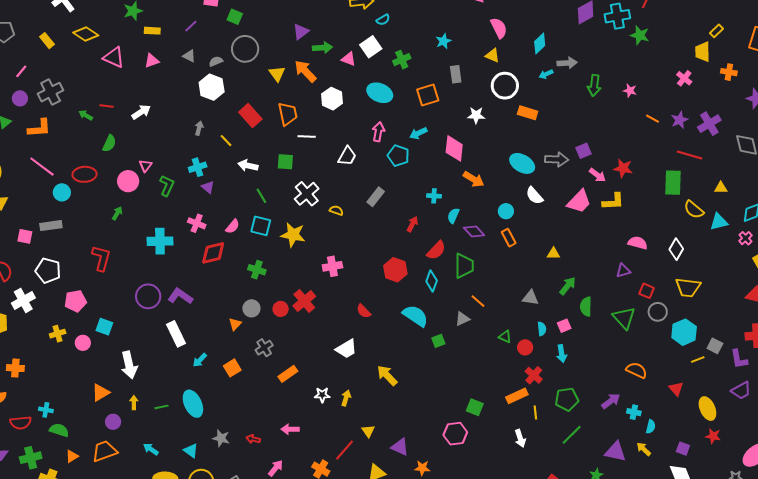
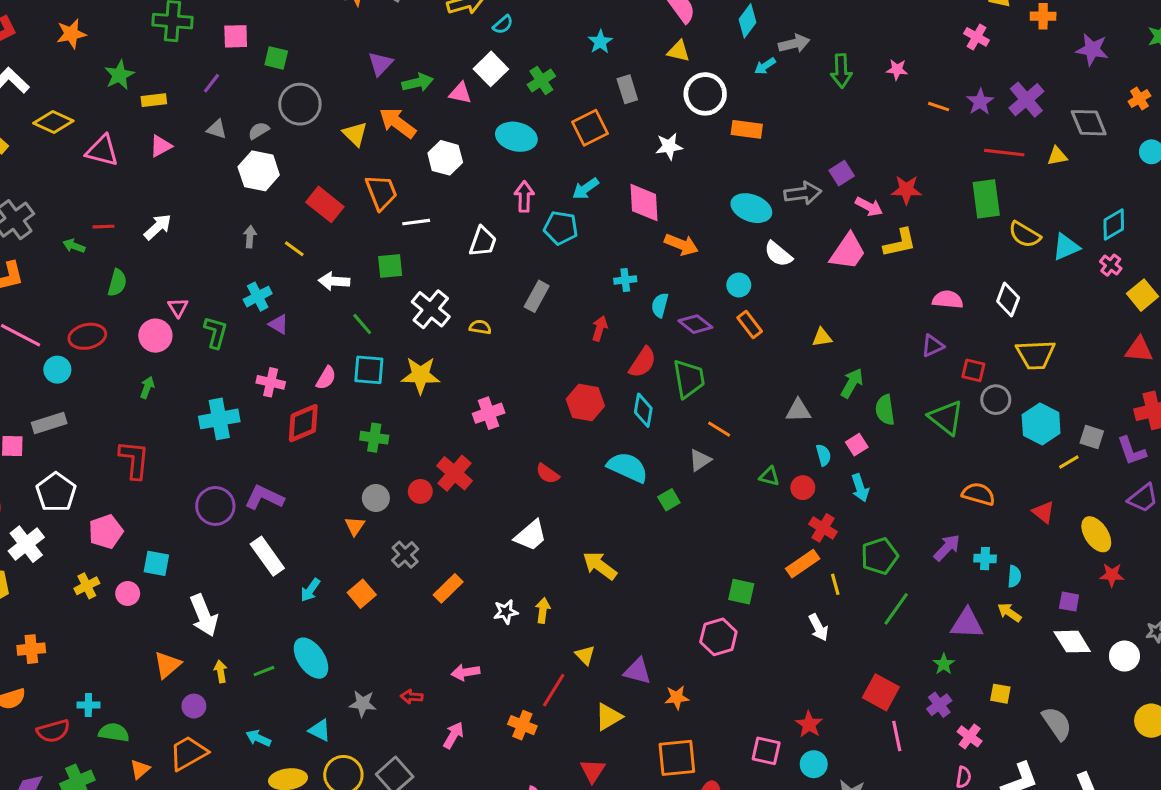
yellow triangle: (721, 188) -> (1057, 156), moved
white pentagon: (48, 271) -> (56, 492), turned 30

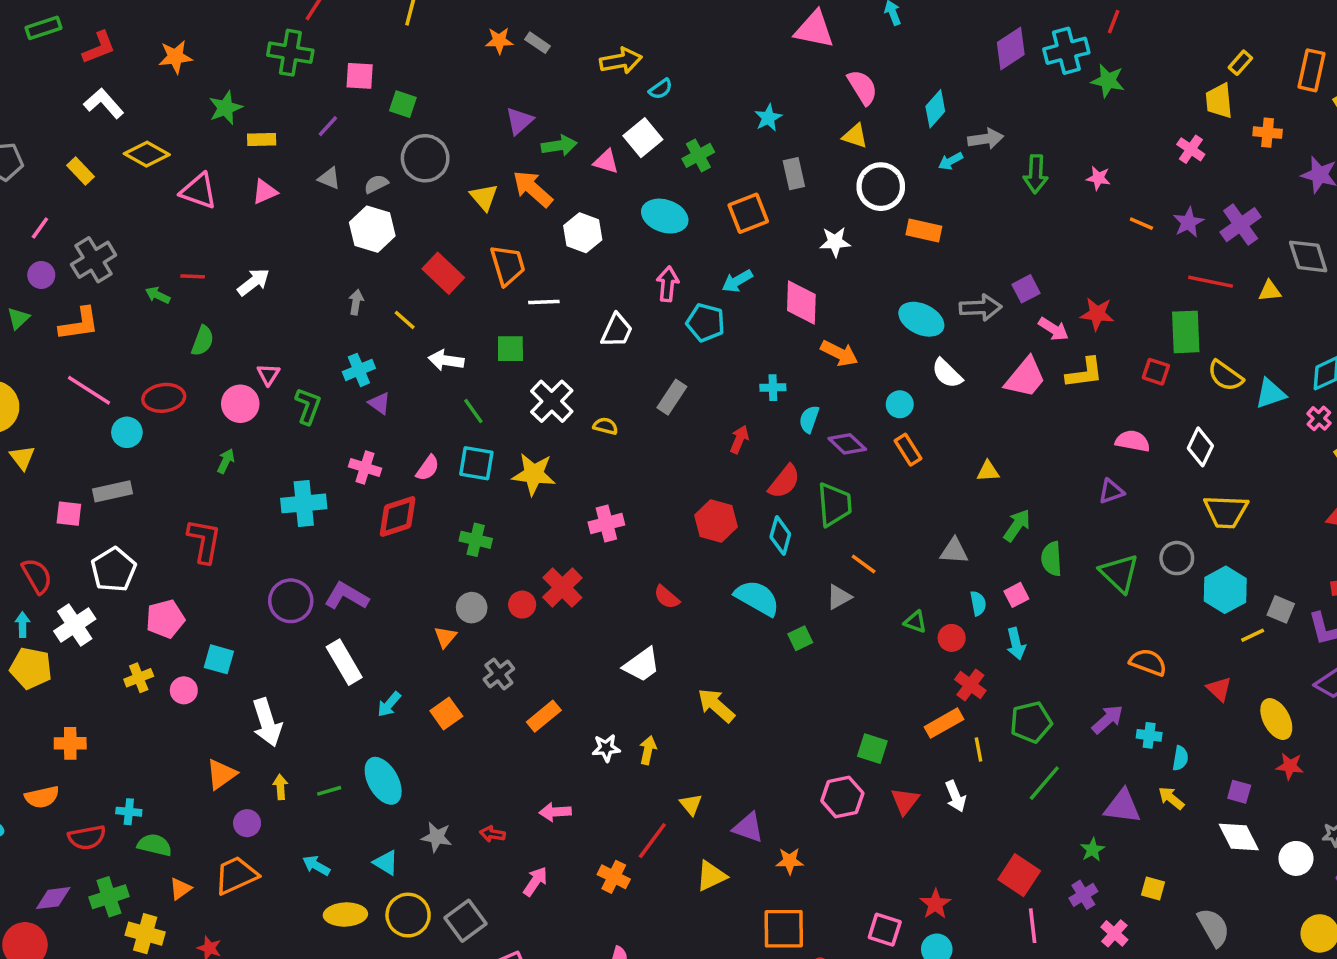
red square: (973, 370) -> (1156, 372), moved
red triangle: (593, 771) -> (905, 801), moved

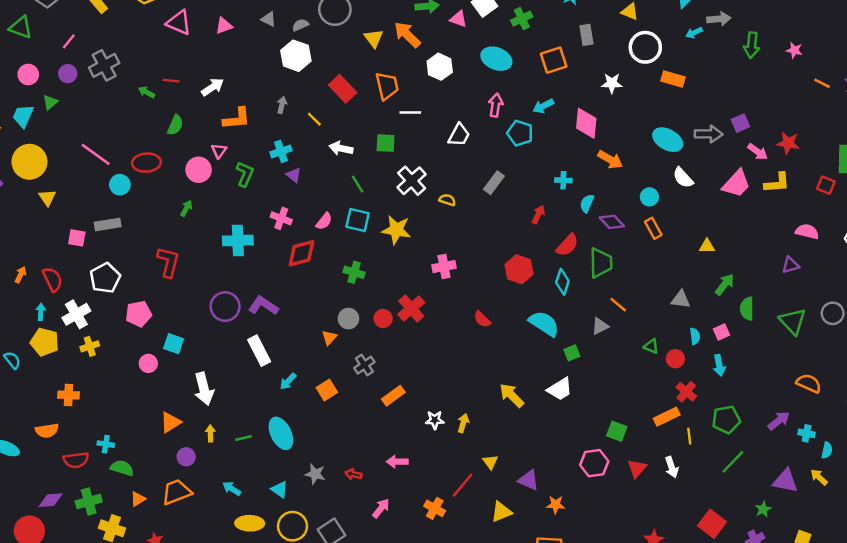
orange L-shape: (79, 324) -> (237, 119), moved
white trapezoid: (642, 665) -> (560, 389), moved
yellow cross: (139, 678) -> (90, 346), moved

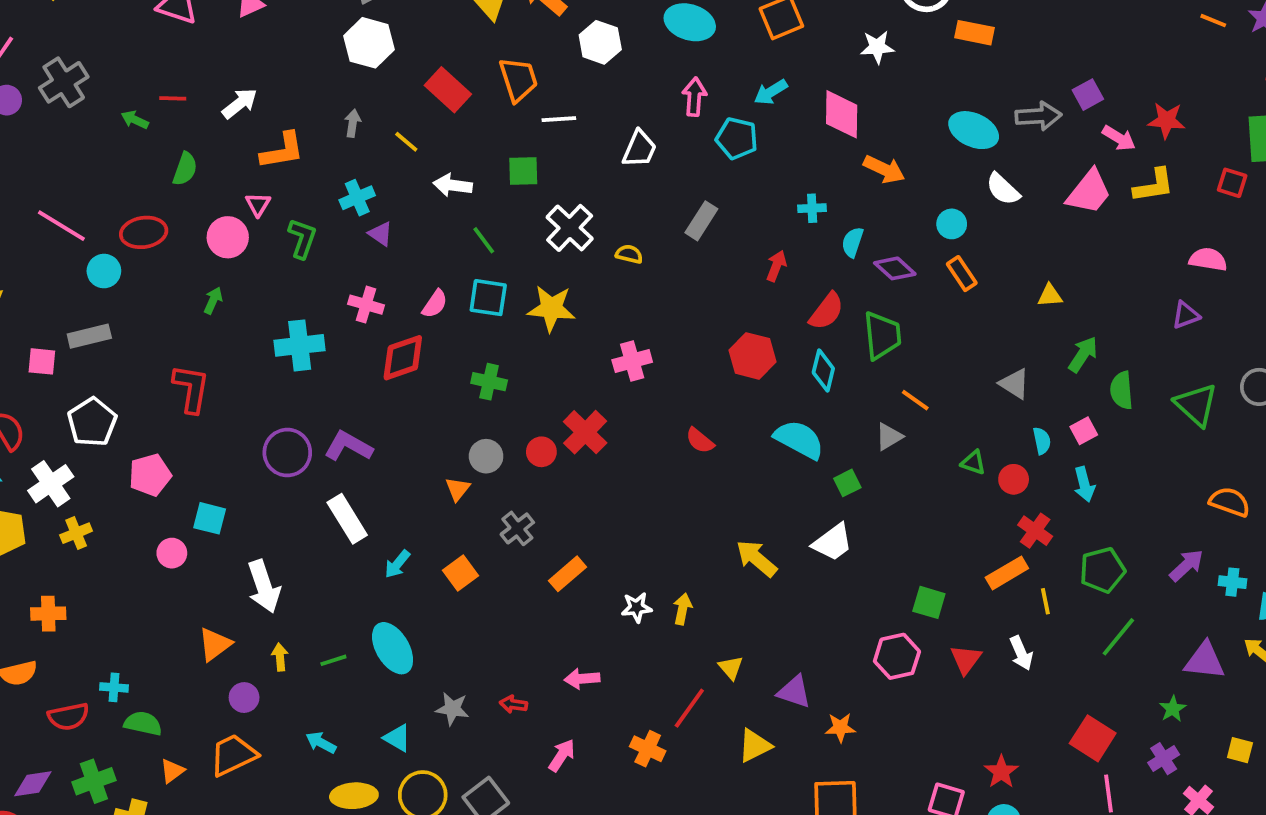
gray triangle: (681, 299) -> (1014, 384), turned 30

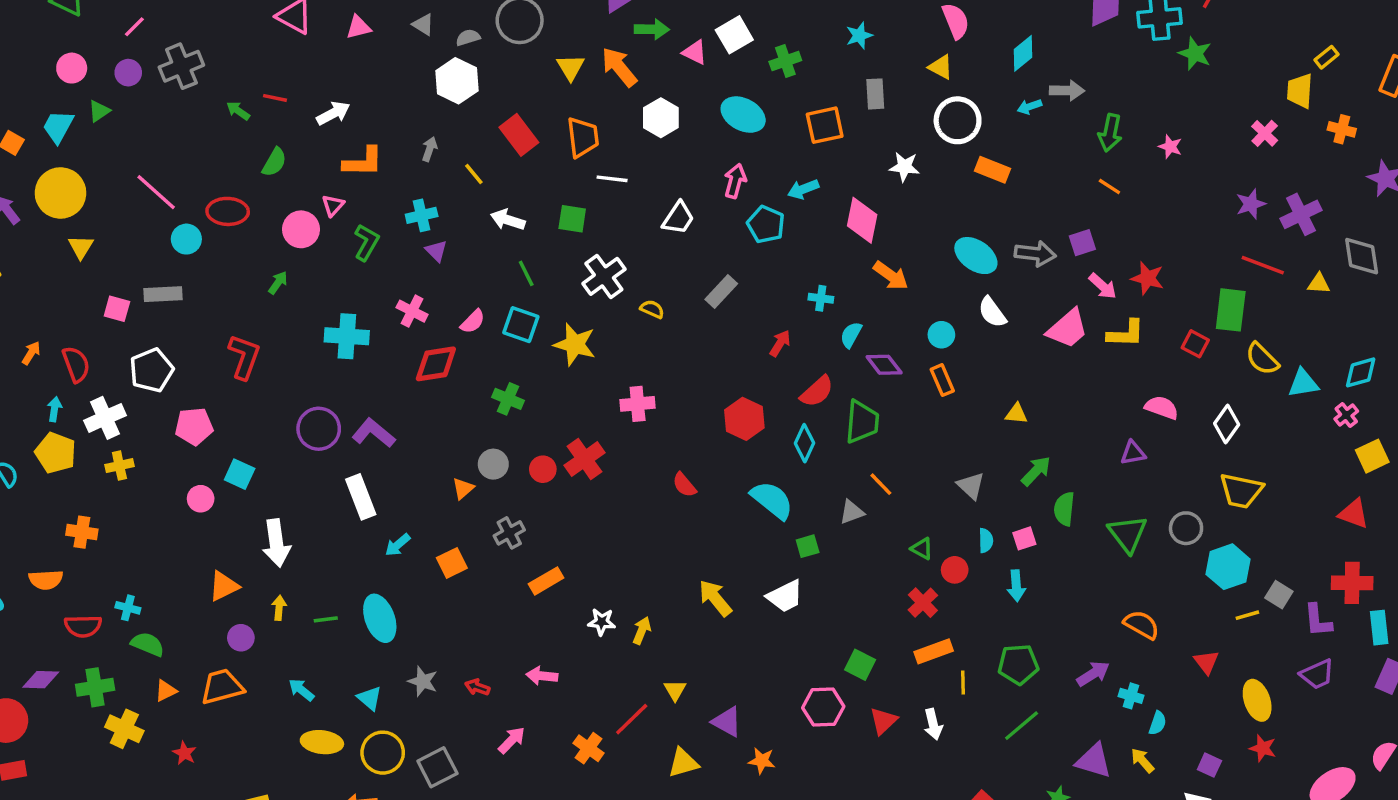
orange line: (1213, 21) -> (1109, 187), moved
red cross: (1035, 531) -> (923, 603), moved

